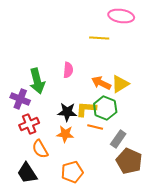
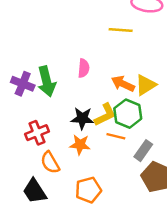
purple cross: (20, 99) -> (23, 84), moved
yellow L-shape: (86, 109) -> (105, 115), turned 150

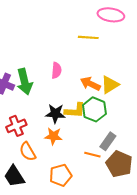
yellow L-shape: (105, 115) -> (75, 110), turned 30
orange line: (116, 136) -> (92, 155), moved

